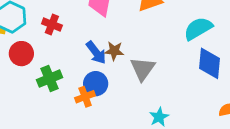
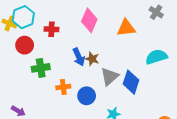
red cross: (52, 24) -> (52, 29), turned -32
blue diamond: (210, 63) -> (131, 82), moved
blue circle: (96, 84) -> (87, 96), moved

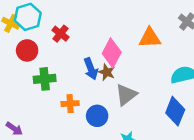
pink diamond: (89, 20) -> (112, 53), moved
red cross: (52, 29) -> (60, 34), turned 32
blue diamond: (131, 82) -> (175, 111), moved

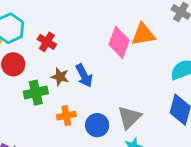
pink diamond: (112, 53) -> (119, 42), moved
brown star: (107, 72) -> (60, 77), moved
gray triangle: (126, 95) -> (129, 117), moved

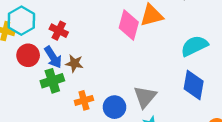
blue arrow: (84, 76) -> (53, 57), moved

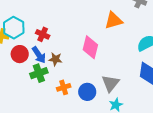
pink diamond: (129, 25) -> (90, 47), moved

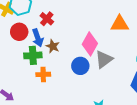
gray triangle: (110, 83) -> (104, 59), moved
orange cross: (64, 87) -> (43, 74), moved
blue circle: (87, 92) -> (80, 66), moved

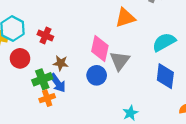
blue arrow: (38, 38) -> (58, 83), moved
orange cross: (43, 74) -> (47, 98), moved

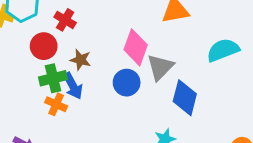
red circle: (20, 58) -> (44, 46), moved
blue diamond: (165, 76) -> (185, 98), moved
orange cross: (47, 98) -> (56, 104), turned 35

